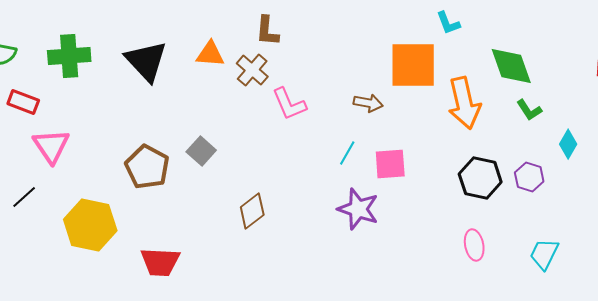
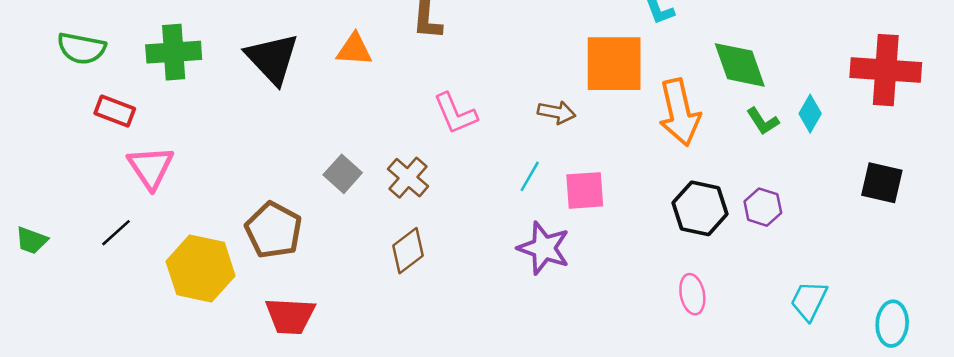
brown cross: (252, 70) -> (408, 178), moved
cyan diamond: (568, 144) -> (810, 114), moved
brown pentagon: (147, 167) -> (274, 230), moved
cyan trapezoid: (544, 254) -> (809, 301), moved

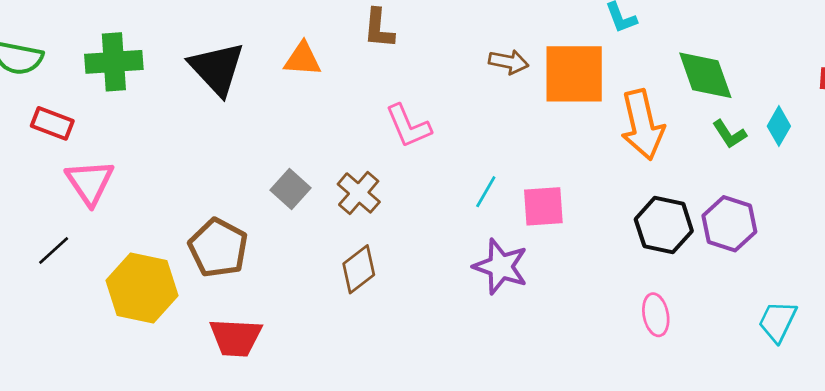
brown arrow: (557, 112) -> (509, 62), moved
purple hexagon: (763, 207) -> (729, 224), size x1.4

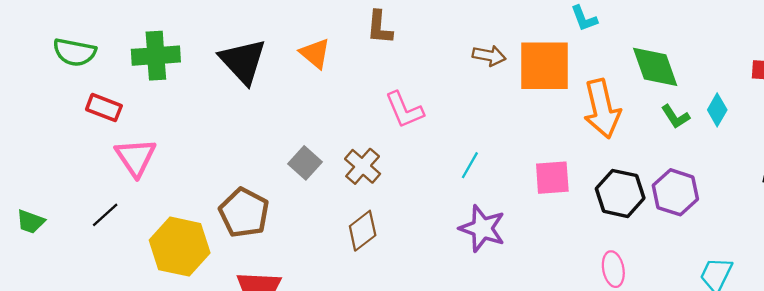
orange triangle: (303, 59) -> (315, 53), turned 36
pink square: (543, 206) -> (552, 178), moved

